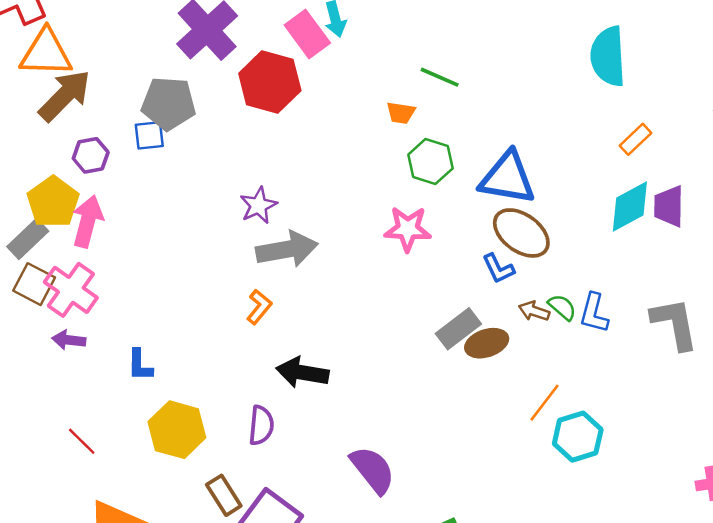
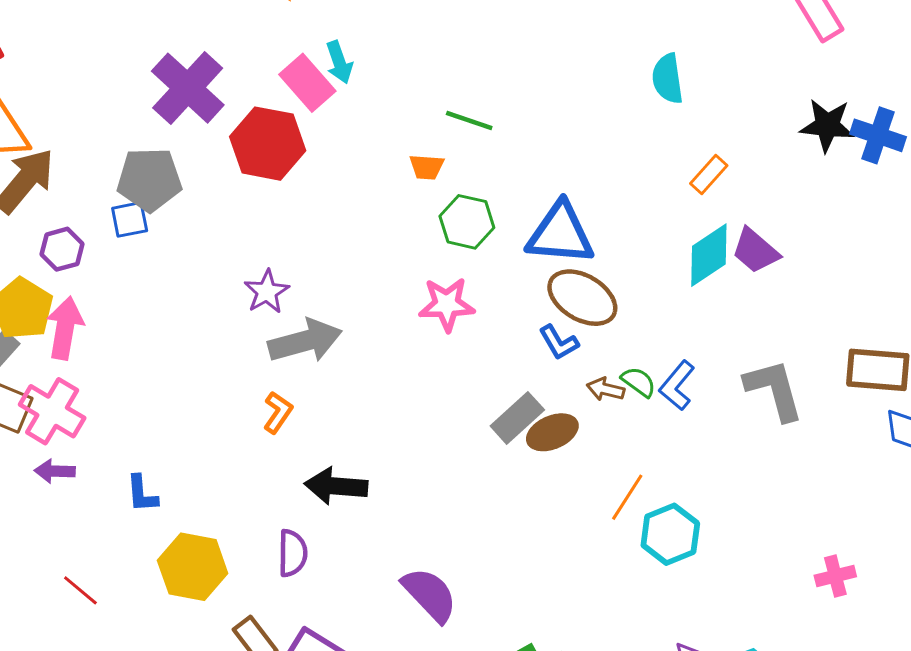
cyan semicircle: (608, 56) -> (668, 79), size x0.7
purple trapezoid: (669, 206) -> (755, 251), turned -45
blue L-shape: (594, 313) -> (677, 386), turned 30

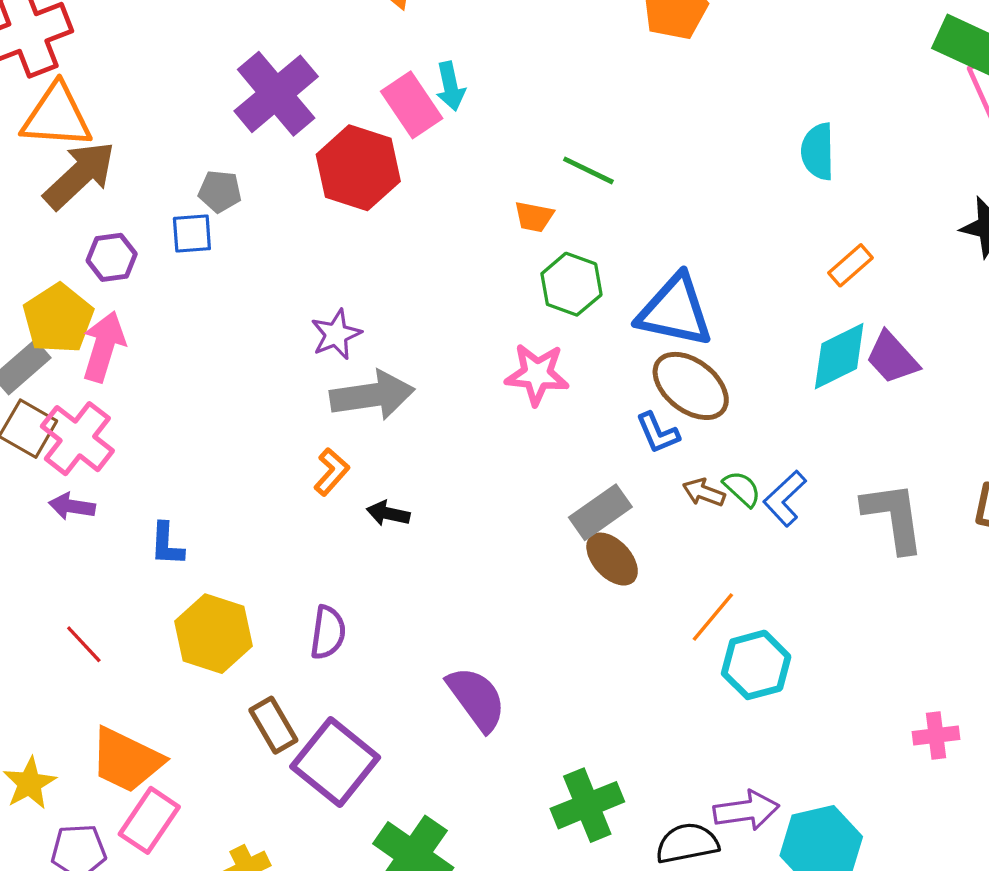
gray pentagon: (149, 180) -> (220, 191), size x0.6
brown ellipse: (552, 432) -> (612, 559), moved, turned 63
black arrow: (336, 486) -> (388, 513), moved, size x0.6

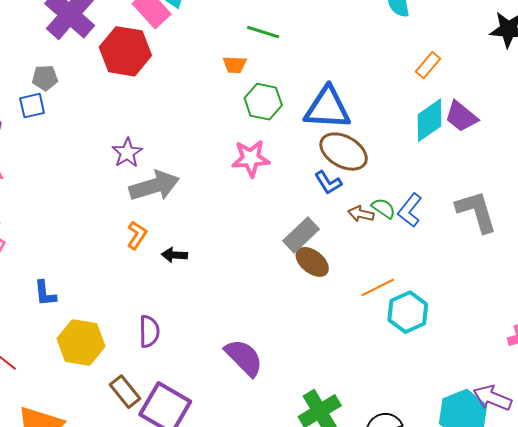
orange line: (713, 617) -> (378, 287), turned 32
purple arrow: (746, 810) -> (492, 398), moved, turned -141

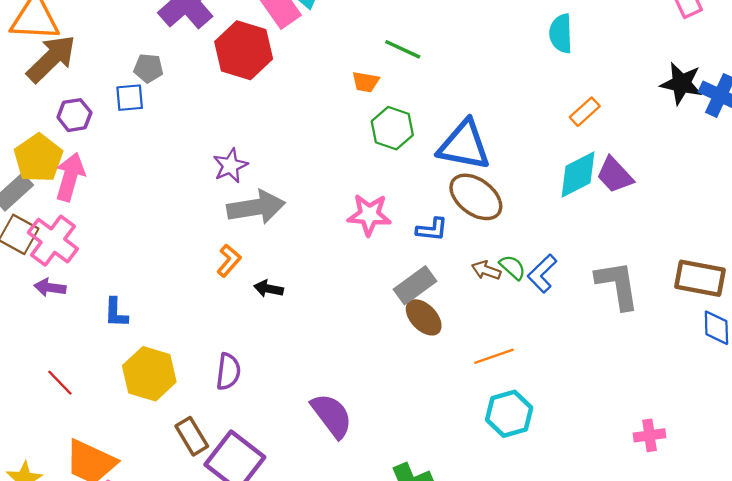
pink star: (251, 158) -> (369, 215), moved
blue L-shape: (328, 183) -> (432, 229), moved, turned -60
cyan hexagon: (408, 312) -> (509, 414), moved

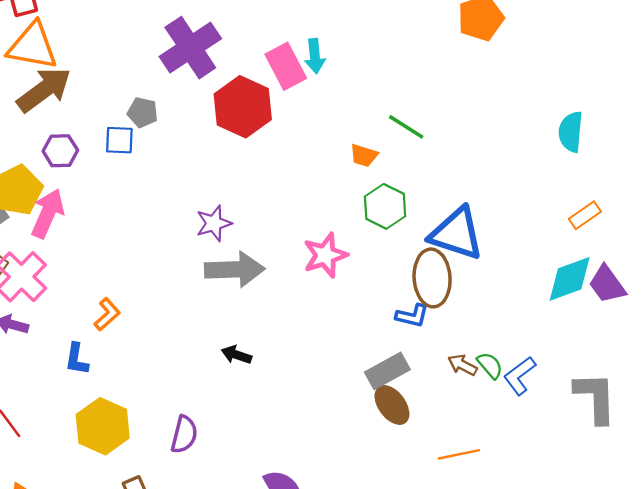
brown ellipse: (476, 197) -> (432, 278), moved, turned 42
pink star: (369, 215) -> (325, 255), moved, turned -30
orange L-shape: (229, 261) -> (107, 314), moved

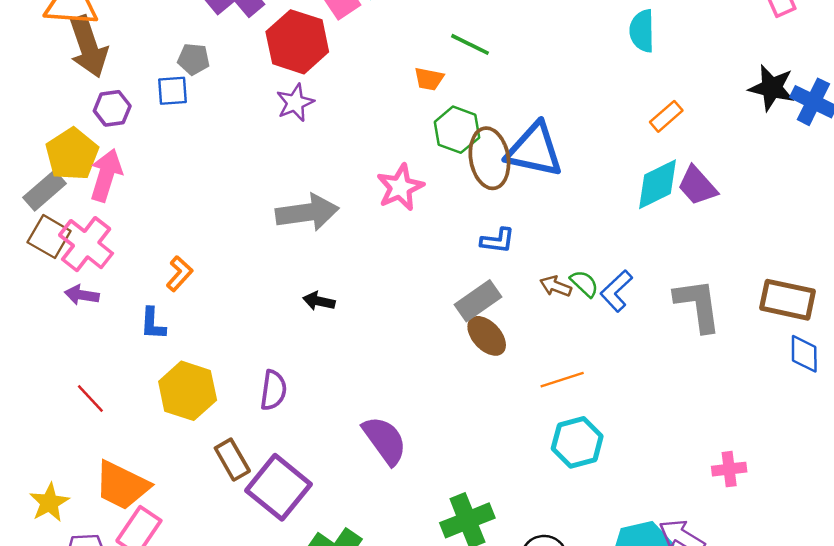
brown arrow: (44, 90) -> (88, 47), turned 114
purple star: (214, 223) -> (295, 103), moved
brown ellipse: (432, 278) -> (489, 158), moved

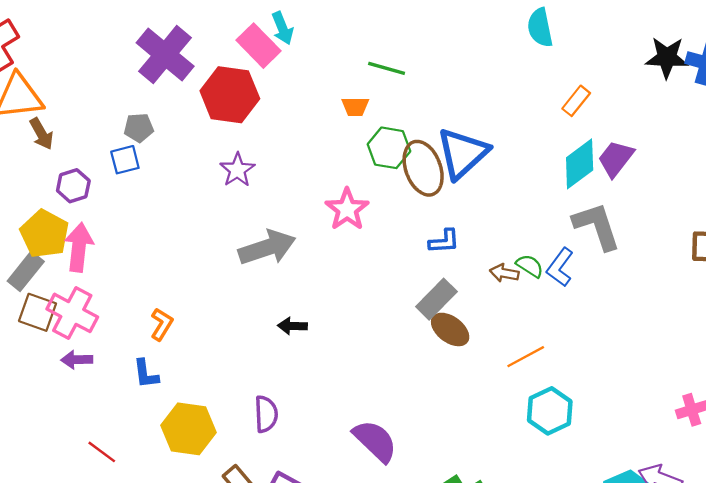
brown arrow: (88, 47) -> (41, 134), size x0.6
purple star: (295, 103) -> (237, 170), moved
blue triangle: (534, 150) -> (462, 153), turned -44
purple trapezoid: (697, 186) -> (616, 159), turned 90
gray L-shape: (698, 305) -> (597, 226), moved

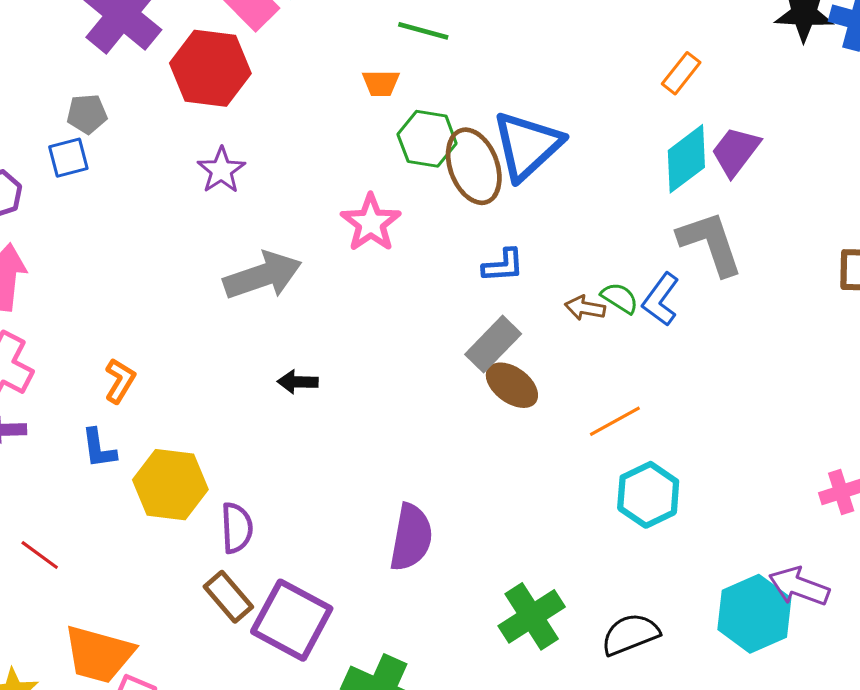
purple semicircle: (266, 414) -> (237, 528), moved
yellow hexagon: (188, 429) -> (170, 485), moved
purple semicircle: (375, 441) -> (411, 537), turned 57

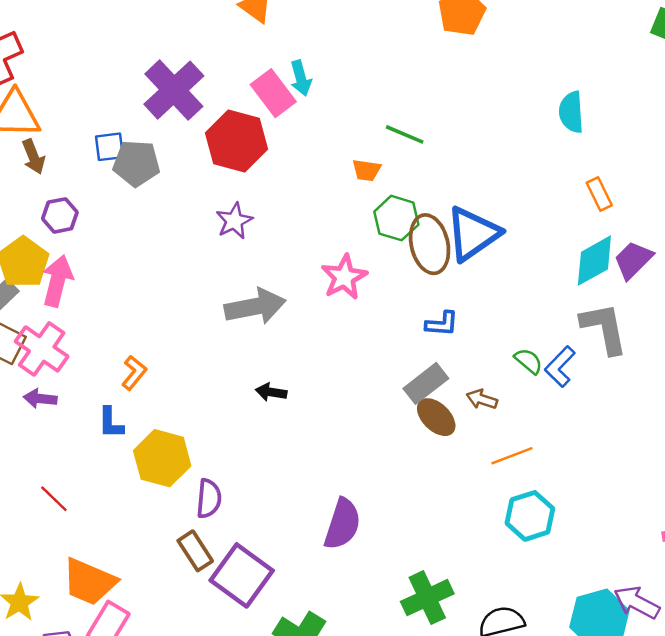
orange rectangle: (681, 73) -> (599, 194), turned -72
gray pentagon: (87, 114) -> (136, 163), size x1.5
blue square: (68, 158) -> (110, 147), moved
brown arrow: (585, 308) -> (482, 399), moved

